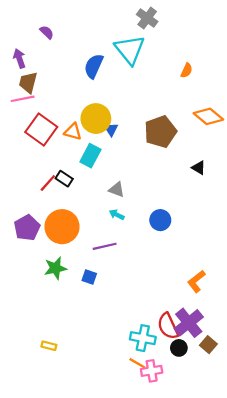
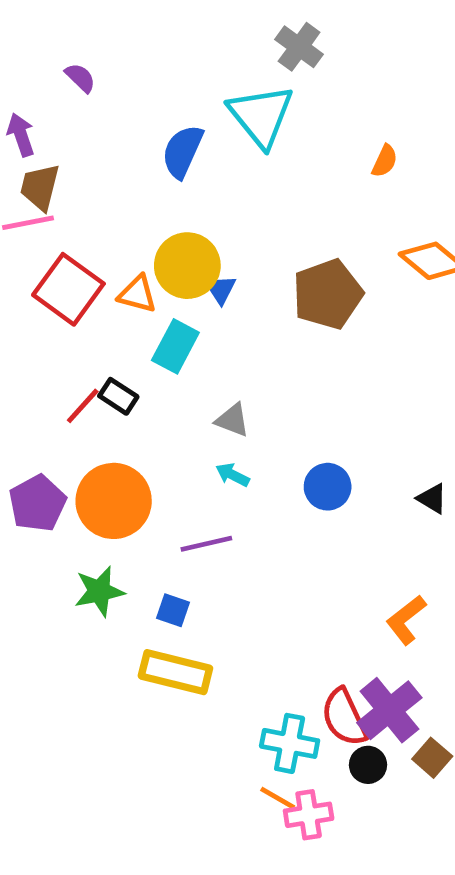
black triangle: (199, 168) -> (432, 499), moved
yellow rectangle: (49, 346) -> (175, 672), moved, size x2.0

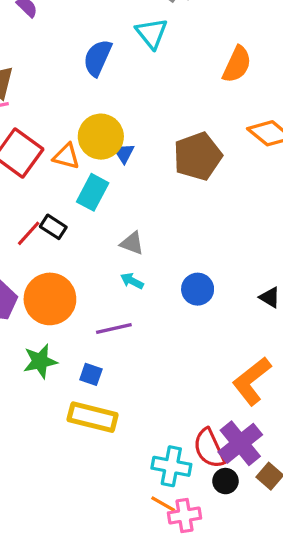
cyan triangle: (261, 116) -> (152, 33), size x0.7
orange semicircle: (385, 161) -> (237, 64), size x1.6
orange L-shape: (406, 620) -> (252, 381), size x1.4

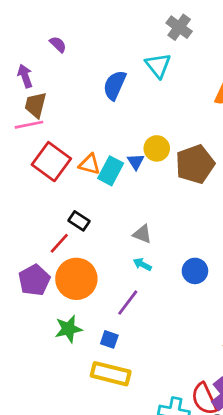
yellow circle: (101, 137) -> (157, 148), moved, size x0.7
cyan rectangle: (93, 192) -> (111, 171), moved
red line: (29, 233) -> (59, 243), moved
purple line: (114, 328) -> (128, 303), turned -40

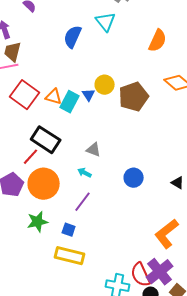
black rectangle: (79, 221) -> (46, 140), size x1.8
cyan arrow: (142, 264) -> (85, 173), moved

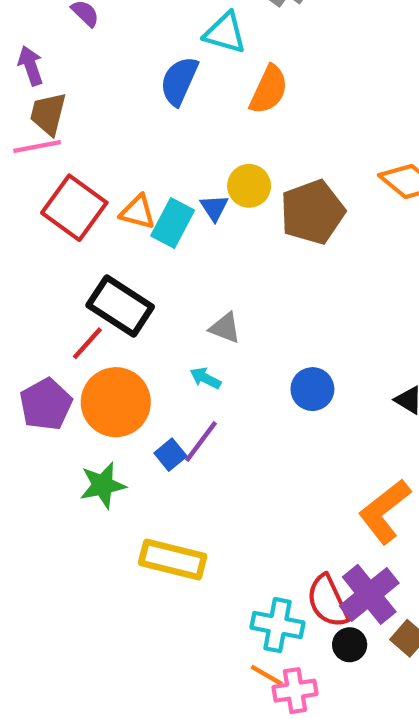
cyan triangle: (106, 22) -> (225, 33), moved, turned -35
orange semicircle: (158, 41) -> (269, 90), moved
blue square: (69, 230) -> (170, 455), moved, turned 32

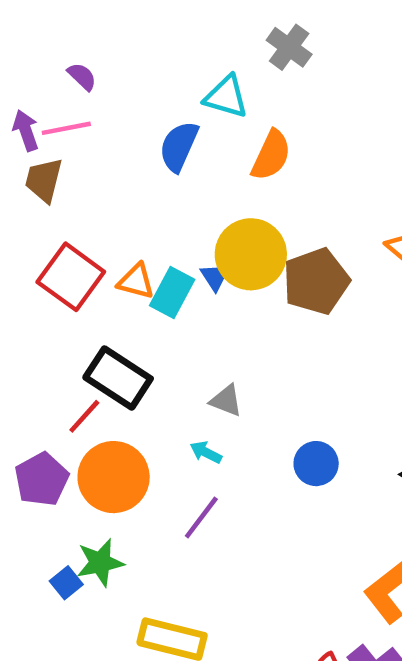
pink line: (37, 147) -> (66, 128), moved
yellow circle: (249, 186) -> (251, 254), size x1.6
blue square: (170, 455) -> (66, 583), moved

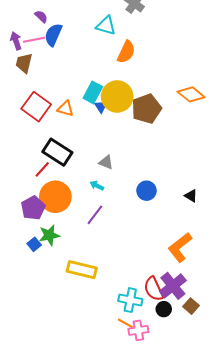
blue semicircle: (179, 146) -> (53, 35), moved
cyan rectangle: (172, 293) -> (93, 92), moved
purple pentagon: (42, 479) -> (33, 208), moved

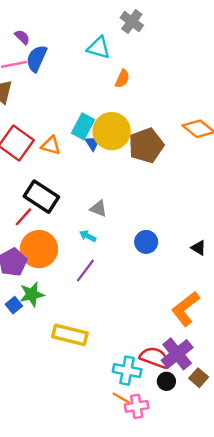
orange semicircle: (126, 52) -> (122, 79), size x0.7
red semicircle: (154, 289) -> (154, 357), turned 135

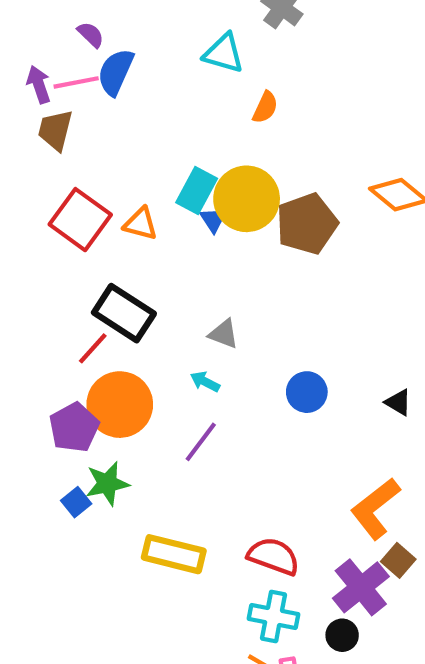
red semicircle: (154, 357) -> (274, 556), moved
brown square: (199, 378) -> (398, 560), moved

